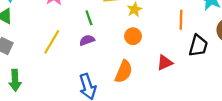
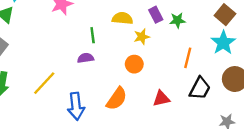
yellow line: (52, 42) -> (44, 83), moved

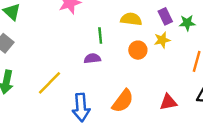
yellow star: (142, 37) -> (162, 40), moved
orange circle: (134, 64) -> (138, 50), moved

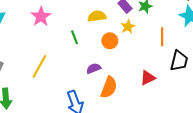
purple semicircle: (92, 58) -> (94, 68), moved
yellow line: (49, 83) -> (39, 66), moved

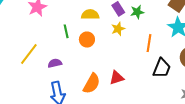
orange circle: (110, 41) -> (87, 40), moved
purple semicircle: (94, 68) -> (55, 63), moved
red triangle: (148, 78) -> (117, 78), moved

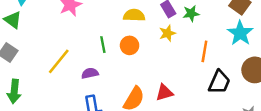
green line: (66, 31) -> (103, 45), moved

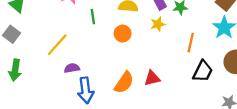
green line: (103, 45) -> (93, 17), moved
purple semicircle: (90, 73) -> (72, 68), moved

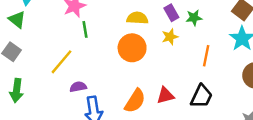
green line: (93, 17) -> (85, 29), moved
orange circle: (123, 34) -> (132, 48), size x1.5
black trapezoid: (203, 71) -> (201, 96), moved

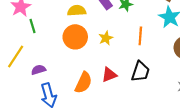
yellow star: (170, 37) -> (106, 38), moved
purple semicircle: (78, 87) -> (38, 70), moved

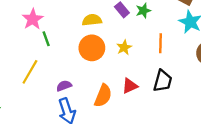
purple semicircle: (38, 70) -> (64, 86), moved

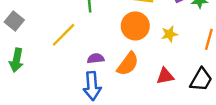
orange semicircle: (103, 96) -> (128, 64), moved

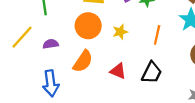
purple semicircle: (96, 58) -> (51, 44), moved
red triangle: (165, 76) -> (118, 71), turned 36

